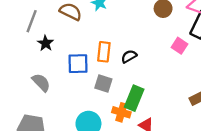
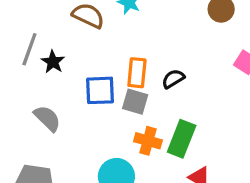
gray line: (32, 21) -> (29, 49), moved
gray square: (103, 83) -> (135, 102), moved
orange cross: (121, 112) -> (148, 141), moved

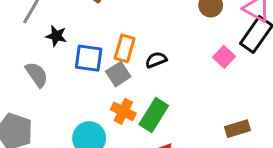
black star: (53, 62) -> (56, 36), moved, turned -30
gray square: (135, 102) -> (118, 74), turned 30

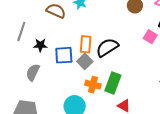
black semicircle: (156, 60) -> (107, 47), size x1.6
gray semicircle: (37, 75) -> (33, 72), turned -108

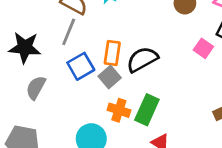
gray line: (21, 31) -> (69, 32), moved
black star: (40, 45) -> (25, 48), moved, size x1.6
blue square: (64, 55) -> (81, 66), turned -30

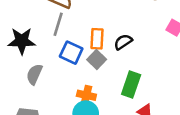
black semicircle: (142, 59) -> (123, 42), size x0.7
blue square: (81, 66) -> (71, 53), turned -30
orange cross: (119, 110) -> (86, 95), moved

